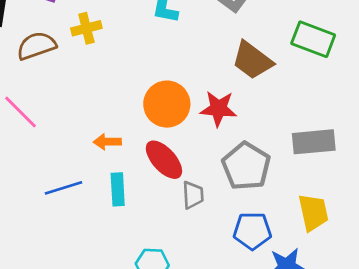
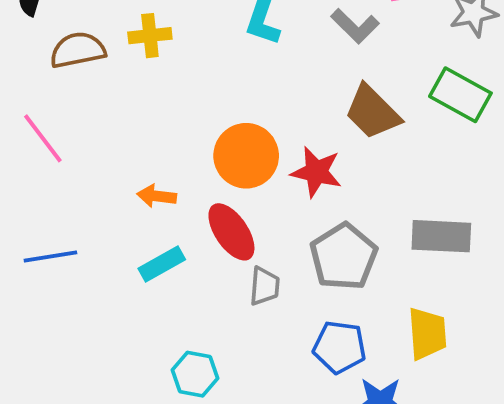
blue line: (63, 188) -> (50, 257), moved
cyan rectangle: (118, 189) -> (162, 264), turned 56

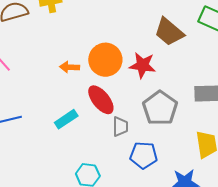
orange arrow: (157, 196) -> (70, 67), moved
blue pentagon: (340, 347) -> (144, 155), moved

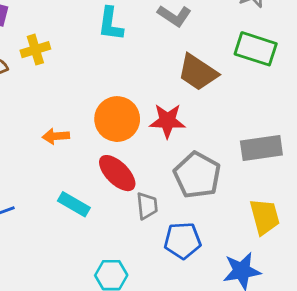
orange arrow: (70, 67) -> (56, 136), moved
cyan rectangle: (66, 119) -> (74, 204), turned 70

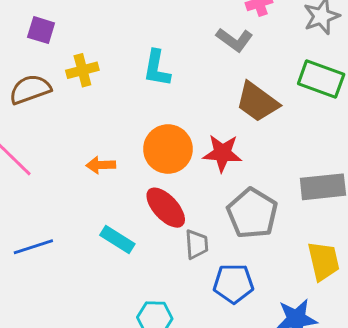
cyan L-shape: (111, 24) -> (157, 68), moved

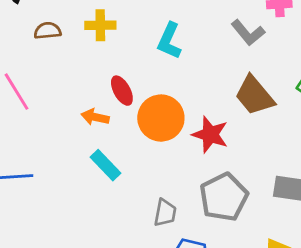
brown semicircle: (30, 89) -> (48, 31), size x0.7
red ellipse: (166, 208) -> (122, 91), moved, size x0.7
cyan rectangle: (117, 239) -> (106, 165), moved

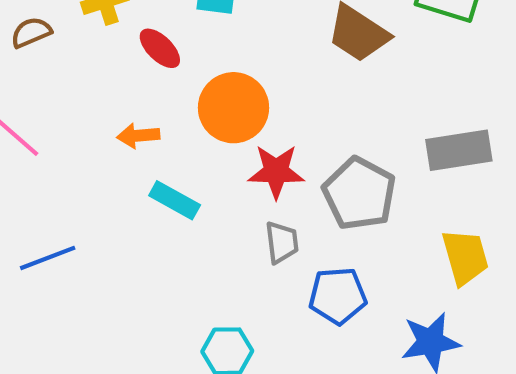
red ellipse: (122, 91) -> (160, 48), moved
red star: (210, 135) -> (276, 171), moved

